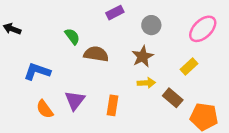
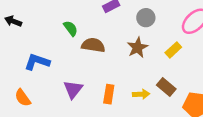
yellow rectangle: (189, 66) -> (173, 50), moved
yellow arrow: (146, 83) -> (141, 94), moved
orange semicircle: (45, 109) -> (23, 98), moved

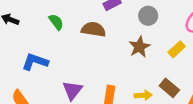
green semicircle: (71, 28) -> (56, 22), moved
brown semicircle: (93, 45) -> (93, 29), moved

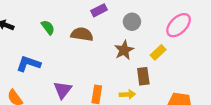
brown rectangle: (169, 88) -> (143, 76), moved, turned 42

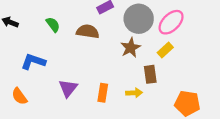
gray circle: (132, 22) -> (139, 19), size x1.6
pink ellipse: (179, 25) -> (171, 22), moved

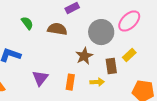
gray circle: (139, 19) -> (101, 32), moved
brown star: (131, 48) -> (84, 56), moved
yellow rectangle: (165, 50) -> (129, 55), moved

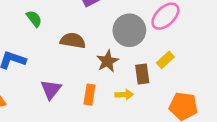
brown semicircle: (57, 29) -> (73, 41), moved

